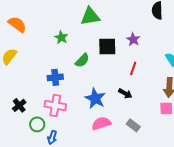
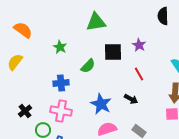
green star: (61, 37) -> (60, 47), moved
red line: (133, 68) -> (139, 74), turned -48

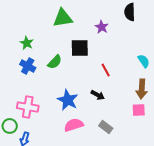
purple star: (139, 45) -> (102, 27), moved
blue cross: (61, 83) -> (28, 66), moved, turned 35

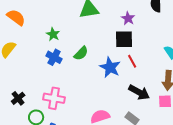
black square: (80, 48) -> (124, 39), moved
black arrow: (98, 95) -> (139, 92), moved, size x1.5
blue star: (68, 100) -> (110, 67), moved

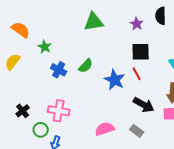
purple star: (128, 18) -> (137, 24), moved
green star: (53, 34) -> (45, 47), moved
black square: (124, 39) -> (141, 52), moved

